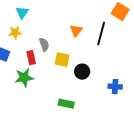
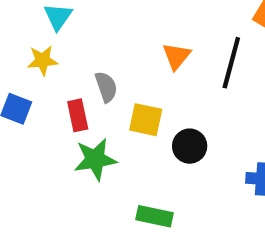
green star: (24, 78) -> (95, 159), moved

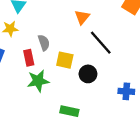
orange triangle: (176, 56) -> (82, 17), moved
black line: (231, 63) -> (101, 43), moved, turned -56

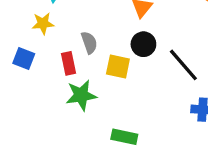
black line: (101, 43) -> (183, 65), moved
black circle: (88, 74) -> (143, 44), moved

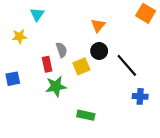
yellow star: (43, 23) -> (19, 37), moved
blue square: (24, 59) -> (13, 79), moved, turned -32
yellow square: (118, 67) -> (81, 66), turned -35

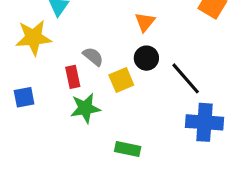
yellow star: (19, 37) -> (33, 38), size x1.6
gray semicircle: (61, 50) -> (93, 56), turned -32
blue cross: (140, 96) -> (204, 122), size x1.6

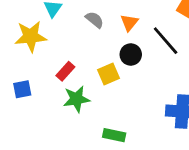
gray semicircle: (93, 56) -> (95, 20), moved
red rectangle: (73, 77) -> (65, 71), turned 54
black line: (186, 78) -> (166, 41), moved

